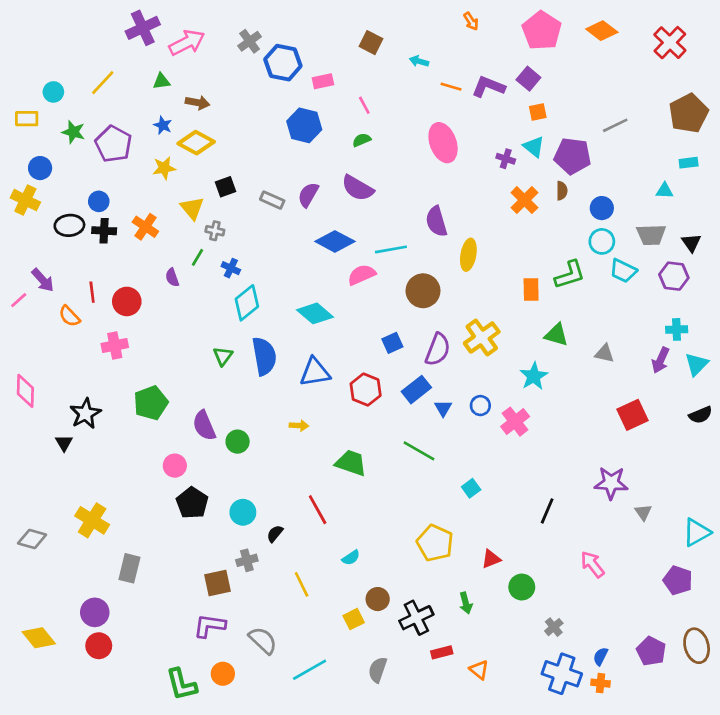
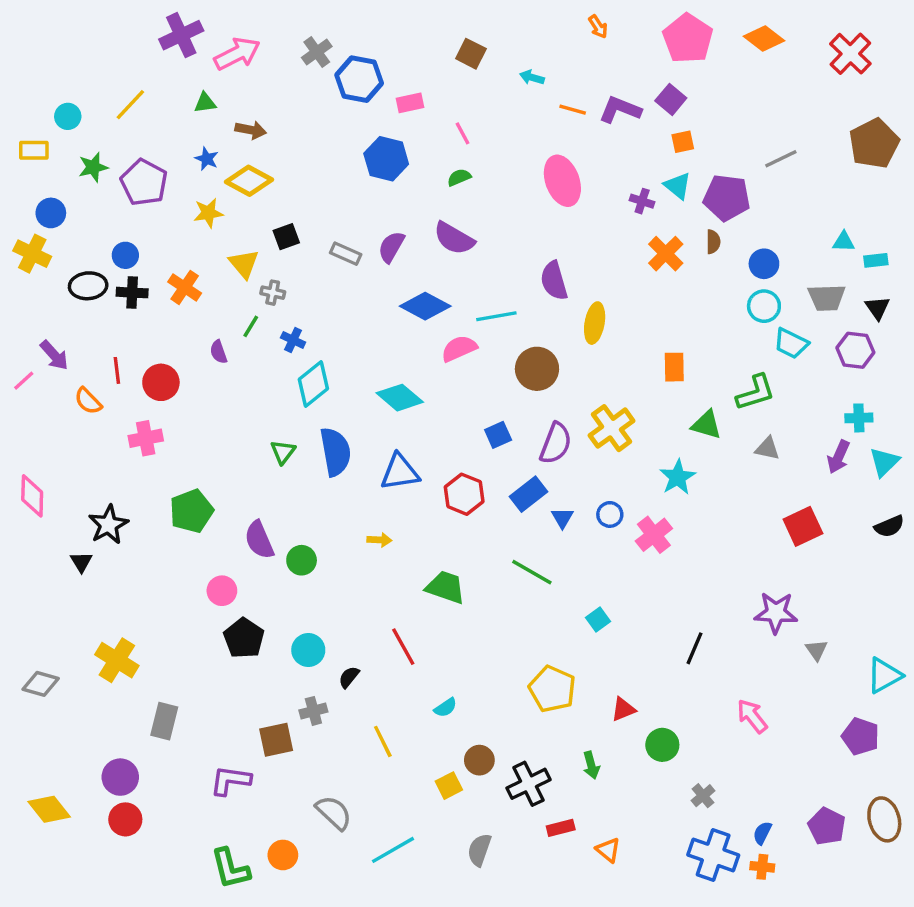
green star: (73, 132) -> (93, 167), turned -30
cyan rectangle: (689, 163) -> (876, 260), moved
green L-shape: (570, 275) -> (756, 393), moved
purple L-shape: (210, 626) -> (230, 780), moved

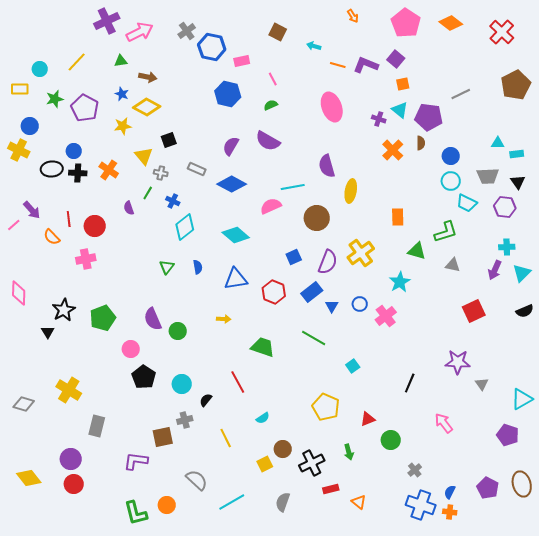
gray rectangle: (346, 254) -> (197, 169), moved
blue diamond: (425, 306) -> (232, 184), moved
blue semicircle: (335, 452) -> (198, 267), size x0.5
green pentagon: (191, 511) -> (103, 318), moved

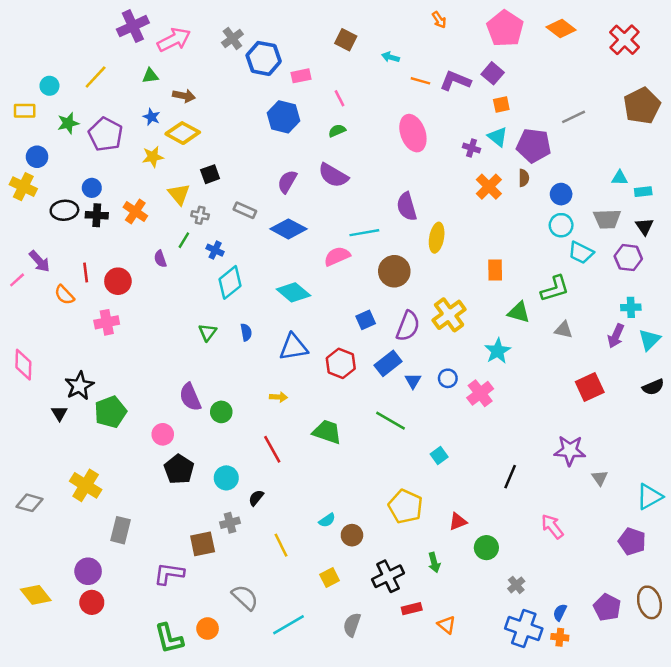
green pentagon: (103, 318) -> (110, 412), moved
red line: (238, 382) -> (272, 449), moved
brown circle: (283, 449) -> (352, 535), moved

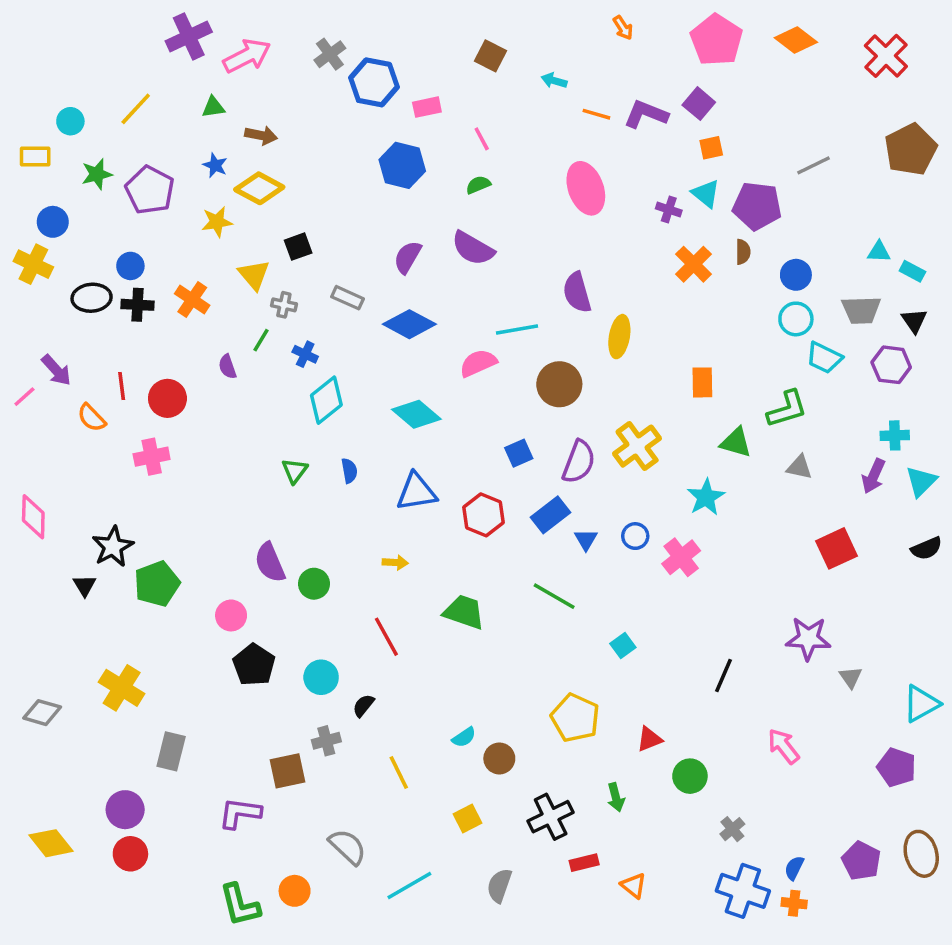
cyan rectangle: (643, 192) -> (912, 271), turned 35

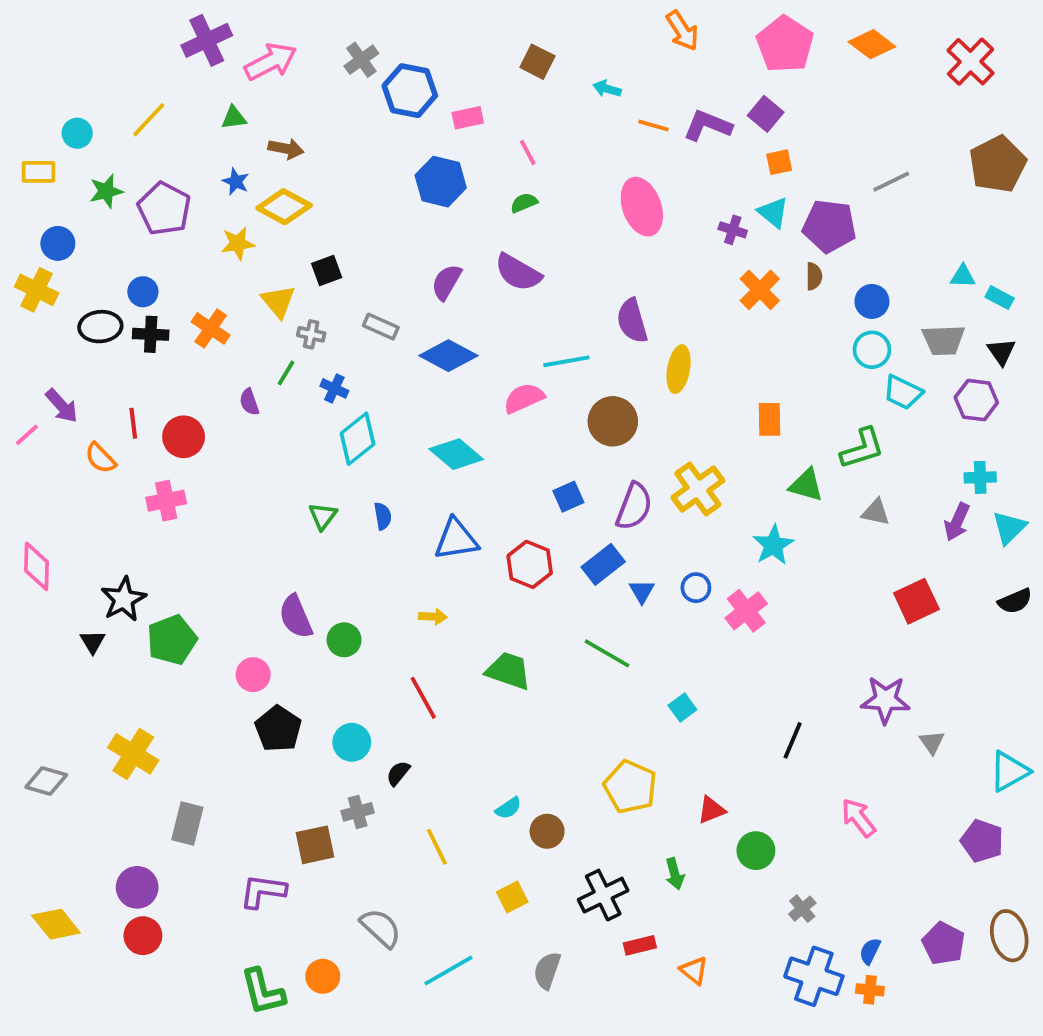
orange arrow: (623, 28) -> (682, 31), size x1.5

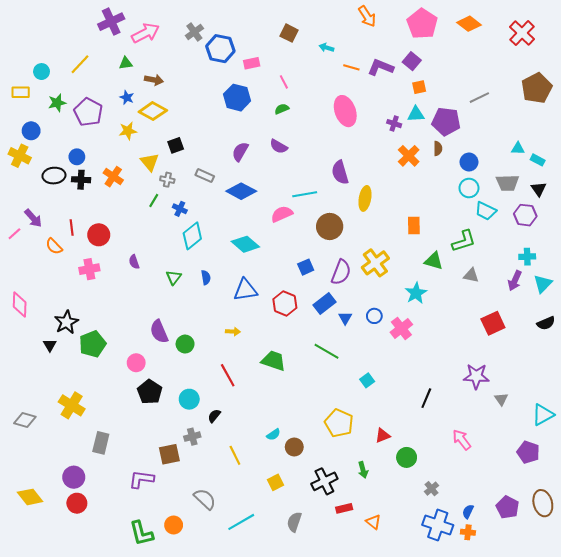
cyan triangle: (773, 212) -> (416, 114), turned -42
purple semicircle: (518, 272) -> (279, 146), size x0.7
purple semicircle: (249, 402) -> (134, 262), moved

